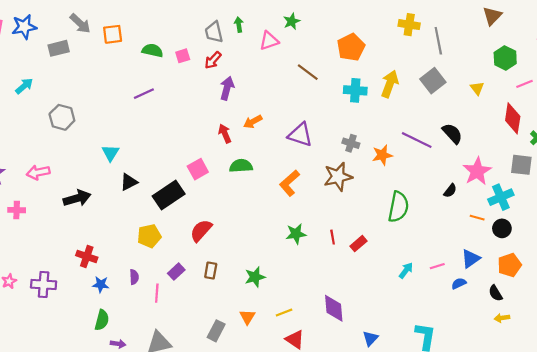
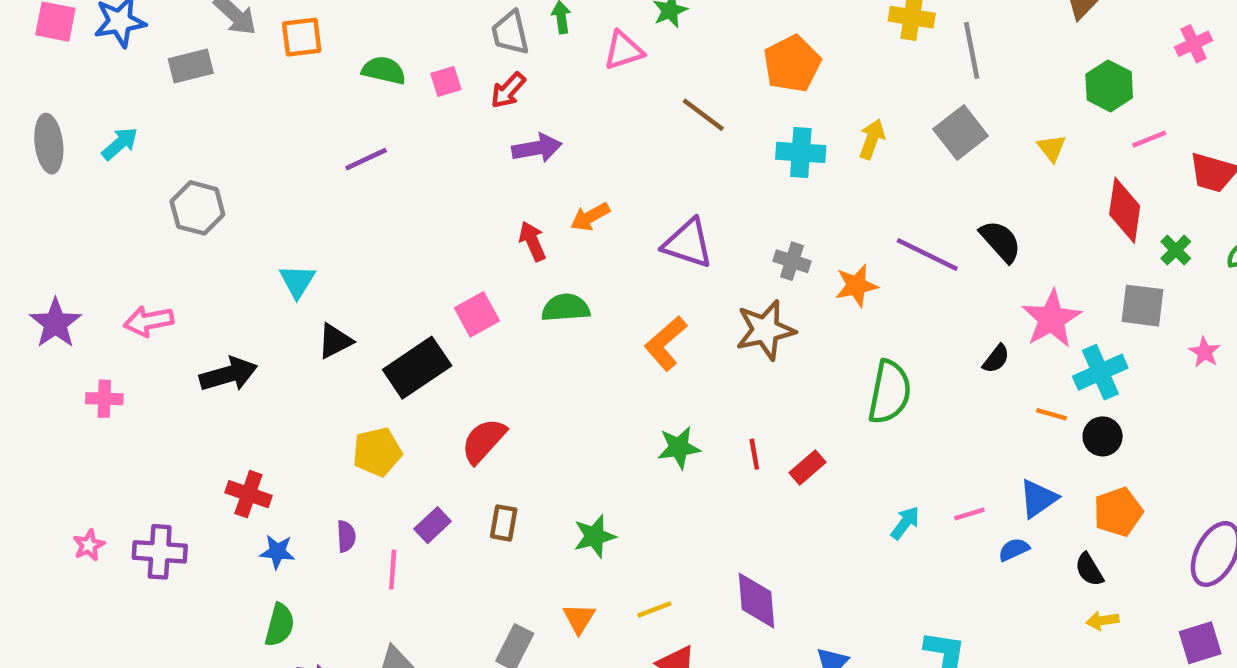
yellow arrow: (390, 84) -> (872, 139), size x0.7
purple arrow: (227, 88) -> (537, 148), turned 65

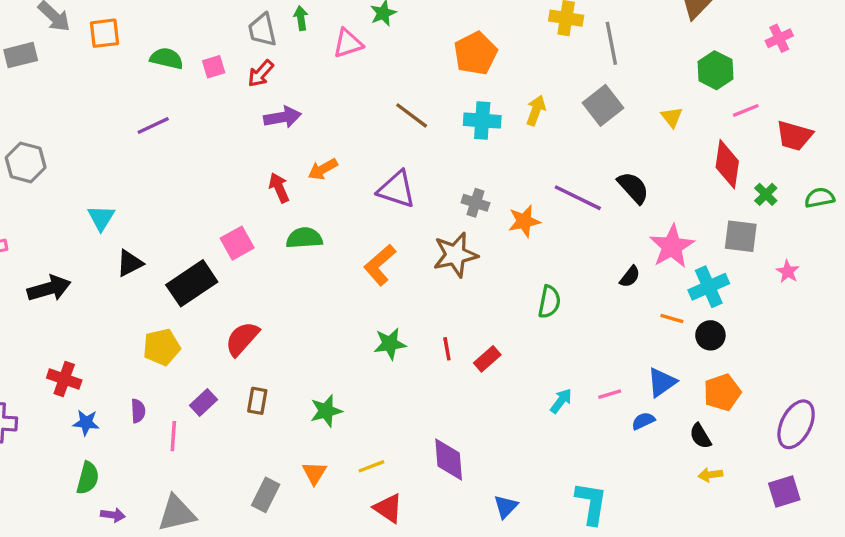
brown line: (703, 115) -> (412, 115), moved
green semicircle: (890, 392) -> (549, 302), size x0.7

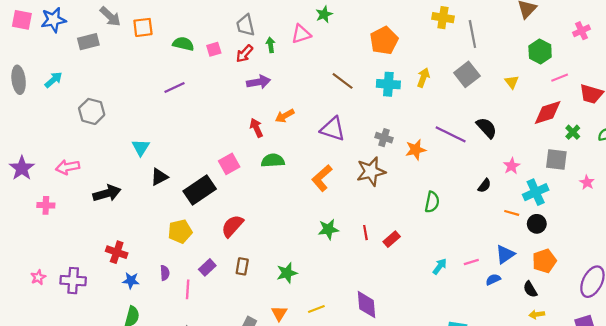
green arrow: (301, 18) -> (271, 45), moved
red diamond: (727, 164) -> (548, 113), turned 64
pink star: (672, 246) -> (512, 166), size x0.6

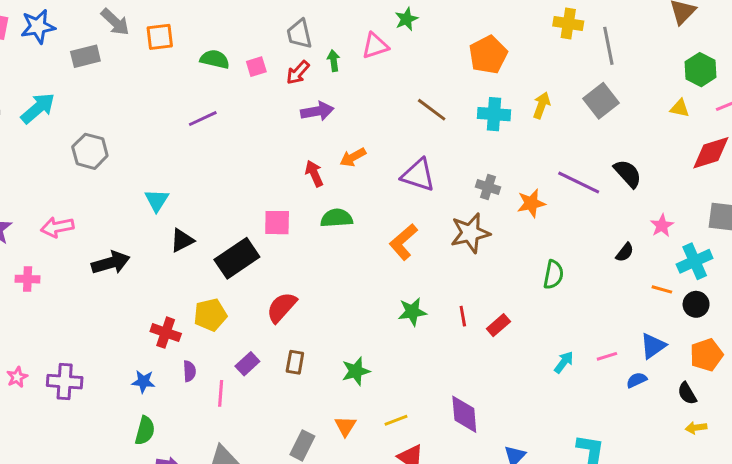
cyan arrow: (53, 80) -> (38, 108), size x1.4
yellow triangle: (512, 82) -> (680, 108), moved, turned -40
pink square: (229, 164) -> (277, 223), turned 30
red cross: (117, 252) -> (166, 333), moved

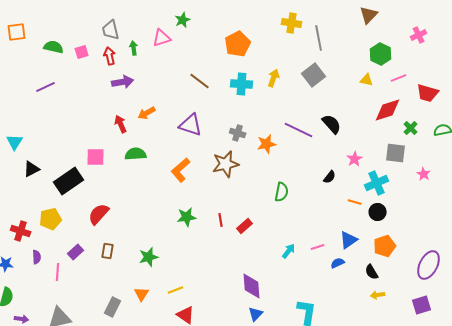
red arrow: (298, 73) -> (110, 56), turned 126
purple diamond: (464, 414) -> (252, 286), moved

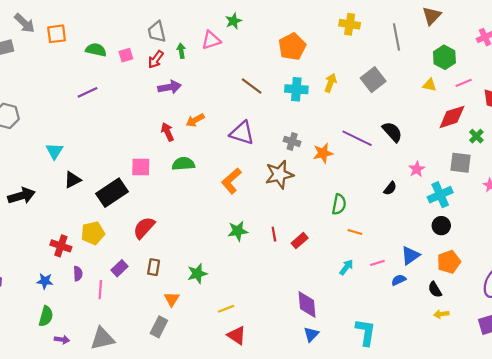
gray line: (319, 38) -> (397, 37), moved
red arrow: (110, 56) -> (156, 59), turned -132
orange line: (355, 202) -> (355, 232), moved
orange triangle: (142, 294) -> (172, 299), moved

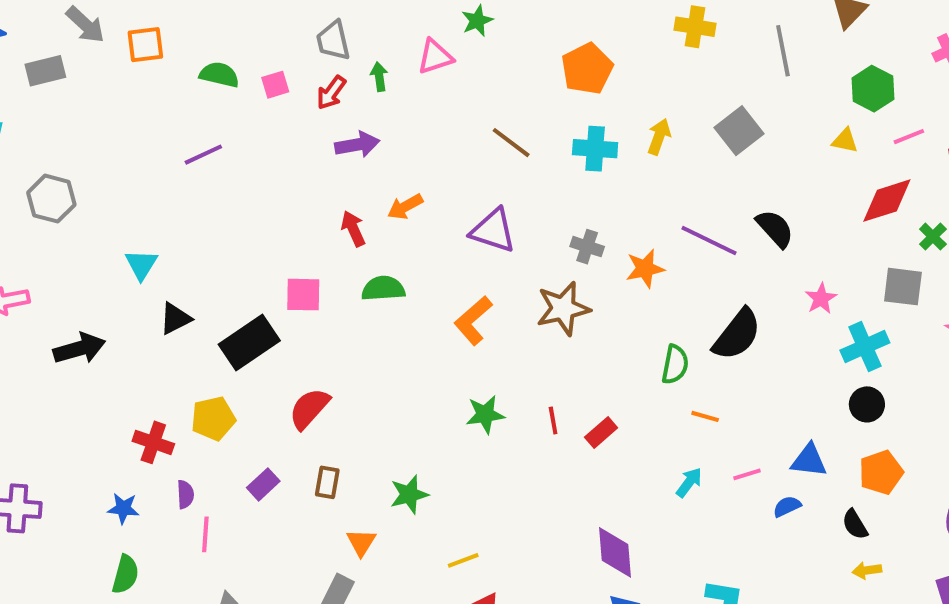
black semicircle: (390, 188) -> (737, 335), moved, size x2.0
blue triangle: (410, 255) -> (809, 460), turned 42
pink line: (100, 290) -> (205, 534), moved

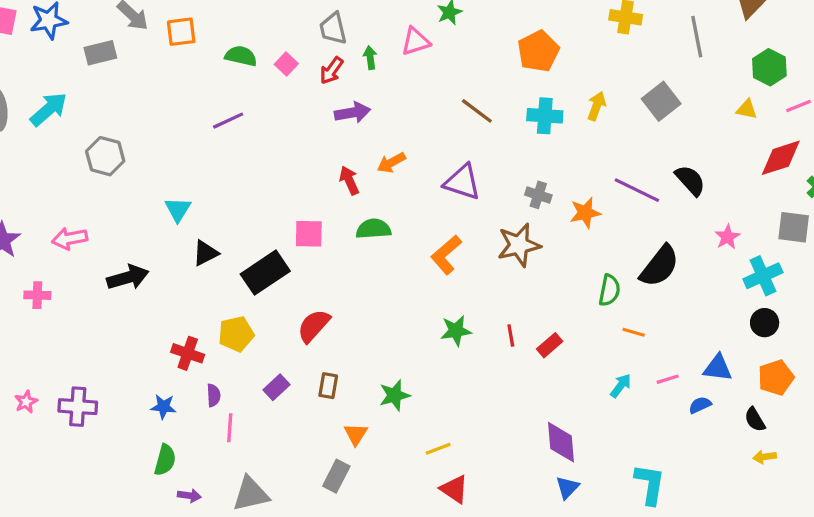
pink square: (275, 85) -> (286, 64), turned -30

